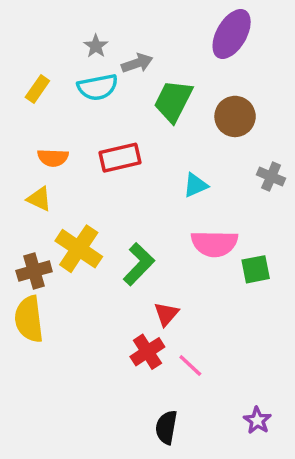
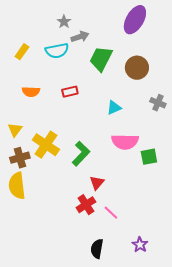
gray star: (96, 46) -> (64, 22), moved
red rectangle: (120, 158) -> (70, 92), size x0.7
yellow triangle: (39, 199) -> (15, 130), moved, turned 42
purple star: (257, 420) -> (140, 245), moved

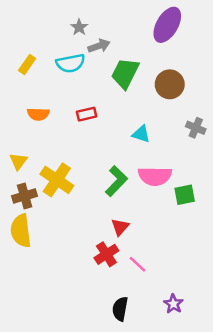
cyan triangle: (114, 108) -> (141, 134), turned 42
green L-shape: (81, 154) -> (116, 181), moved

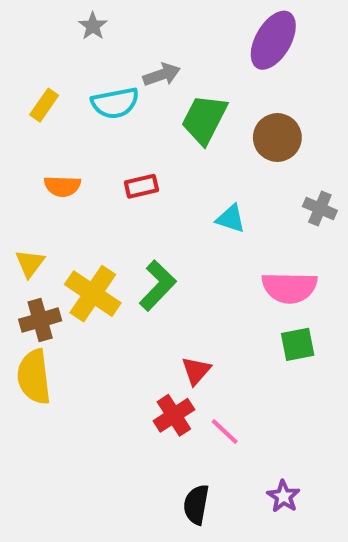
gray star: (79, 27) -> (93, 26), moved
pink semicircle: (155, 176) -> (289, 288), moved
green L-shape: (116, 181) -> (158, 286), moved
green square: (185, 195) -> (298, 344), moved

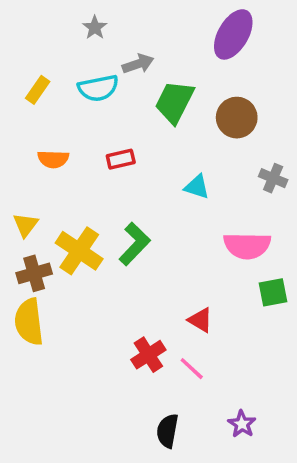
gray star: (93, 26) -> (95, 28), moved
green square: (298, 344) -> (273, 292), moved
red triangle: (196, 371) -> (200, 320), moved, turned -40

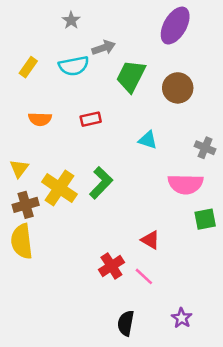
gray cross: (273, 178) -> (205, 148), moved

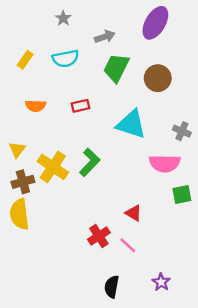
gray arrow: (104, 48) -> (105, 37), moved
cyan triangle: (148, 140) -> (131, 124), size x1.8

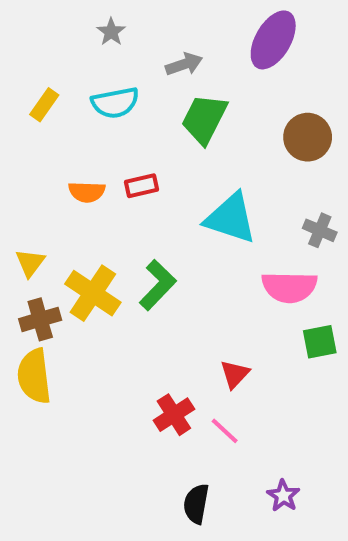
brown circle: (158, 78) -> (308, 137), moved
orange semicircle: (36, 106) -> (87, 192), moved
red triangle: (134, 213) -> (235, 374), turned 42

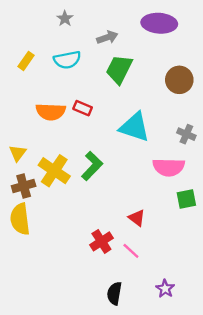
purple ellipse: (273, 40) -> (159, 23), turned 64
red rectangle: (141, 186) -> (83, 108), turned 36
orange semicircle: (87, 192) -> (51, 112), size x1.4
red triangle: (235, 374) -> (137, 218), turned -36

